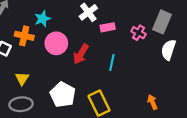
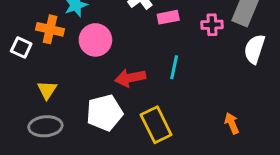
pink cross: (139, 33) -> (212, 25), turned -32
red arrow: (81, 54) -> (130, 78), moved, turned 48
white pentagon: (63, 95) -> (105, 113), turned 30

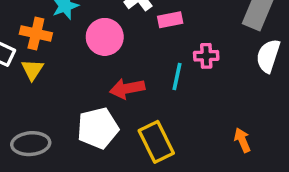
pink cross: (212, 25) -> (206, 56), moved
pink circle: (95, 40) -> (105, 37), moved
yellow triangle: (47, 90) -> (32, 70), moved

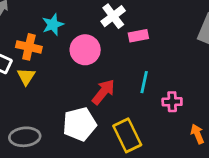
pink cross: (206, 56) -> (172, 102), moved
red arrow: (127, 89) -> (103, 92), turned 140

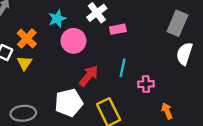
cyan star: (53, 25) -> (57, 19), moved
orange cross: (29, 47) -> (27, 38), turned 30

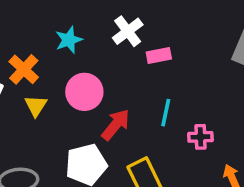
pink circle: (73, 41) -> (84, 92), moved
yellow triangle: (24, 63) -> (36, 106), moved

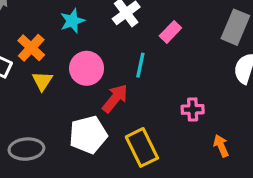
pink rectangle: (159, 55) -> (170, 32), moved, turned -35
cyan line: (166, 113) -> (140, 65), moved

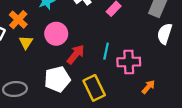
cyan line: (140, 65) -> (106, 51), moved
pink cross: (193, 109) -> (129, 62), size x1.5
orange arrow: (221, 146) -> (148, 87), turned 64

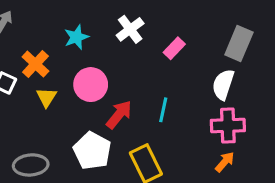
white semicircle: (165, 34) -> (223, 85), moved
pink cross: (129, 62) -> (228, 126), moved
white pentagon: (57, 79) -> (92, 151), turned -30

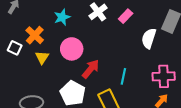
pink rectangle: (174, 48) -> (126, 16), moved
white semicircle: (223, 85) -> (149, 38), moved
cyan line: (163, 110) -> (123, 76), moved

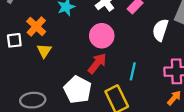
white square: (15, 48) -> (14, 40), turned -32
pink circle: (72, 49) -> (102, 36), moved

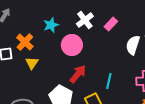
pink circle: (102, 36) -> (72, 45), moved

